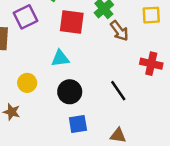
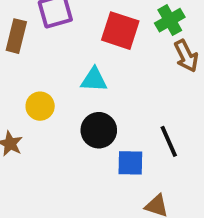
blue square: (78, 124) -> (130, 163), moved

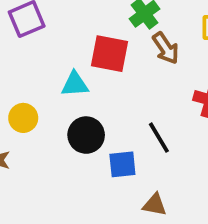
red square: (120, 31) -> (109, 54), moved

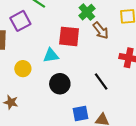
yellow circle: (23, 118) -> (23, 69), moved
blue square: (122, 164) -> (81, 113), moved

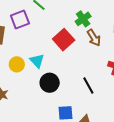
red square: (69, 36) -> (64, 40), turned 35
cyan triangle: (51, 55) -> (37, 61), moved, turned 49

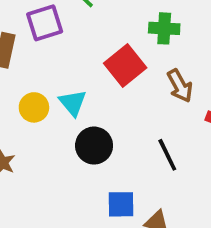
green cross: (83, 19) -> (164, 28), turned 35
brown arrow: (94, 38) -> (180, 86), moved

